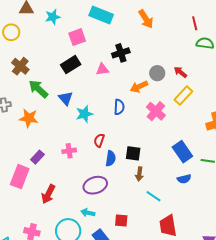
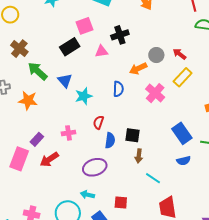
pink square: (77, 37) -> (85, 26), moved
red arrow: (48, 194) -> (49, 159), moved, turned 30

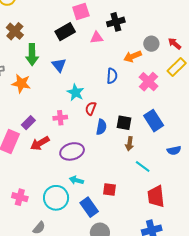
green arrow: (38, 71) -> (32, 55), turned -135
cyan star: (84, 96) -> (76, 92), moved, turned -30
blue rectangle: (182, 133) -> (154, 121), moved
purple ellipse: (95, 167) -> (72, 151), moved

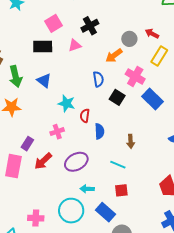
black rectangle: (65, 32) -> (43, 47), turned 42
blue rectangle: (154, 121) -> (152, 99), moved
black square: (124, 123) -> (117, 97), moved, turned 35
cyan line: (143, 167) -> (118, 165), moved

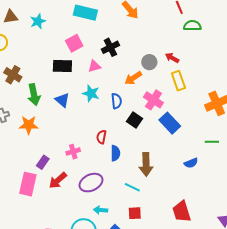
yellow rectangle: (159, 56) -> (178, 81), turned -54
cyan star: (66, 103) -> (91, 93), moved
brown arrow: (131, 141) -> (146, 164), size x1.6

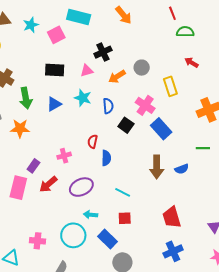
pink square: (74, 43) -> (56, 35), moved
red arrow: (172, 58) -> (191, 63), moved
orange arrow: (133, 78) -> (117, 77), moved
blue triangle: (62, 100) -> (54, 104), turned 49
brown arrow: (146, 164) -> (157, 167), moved

